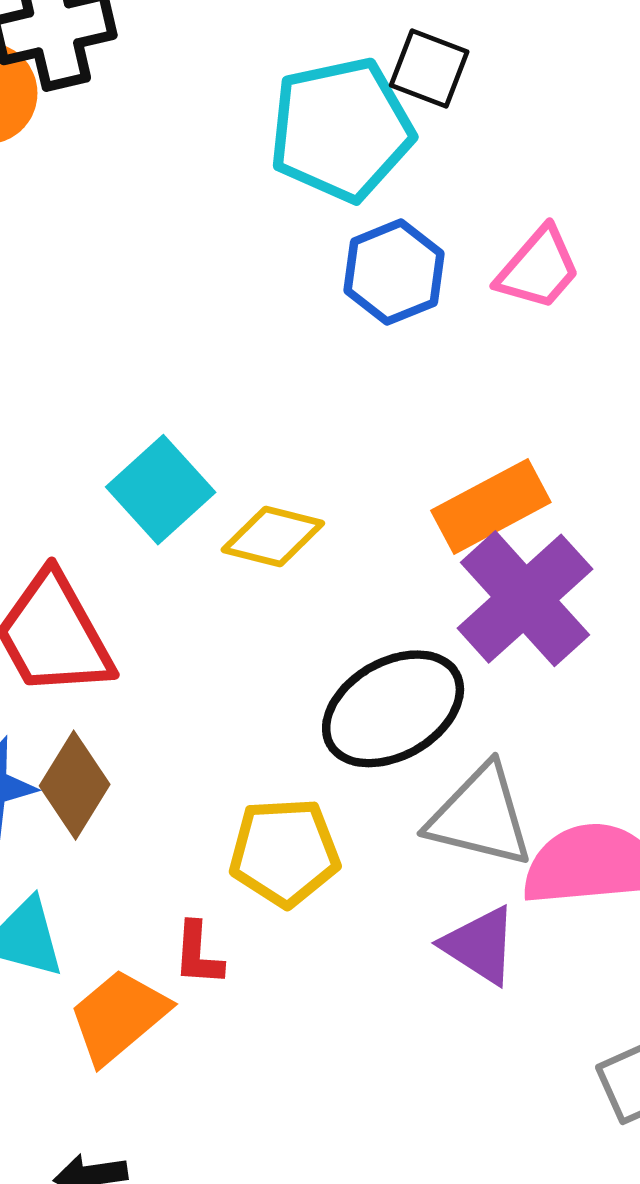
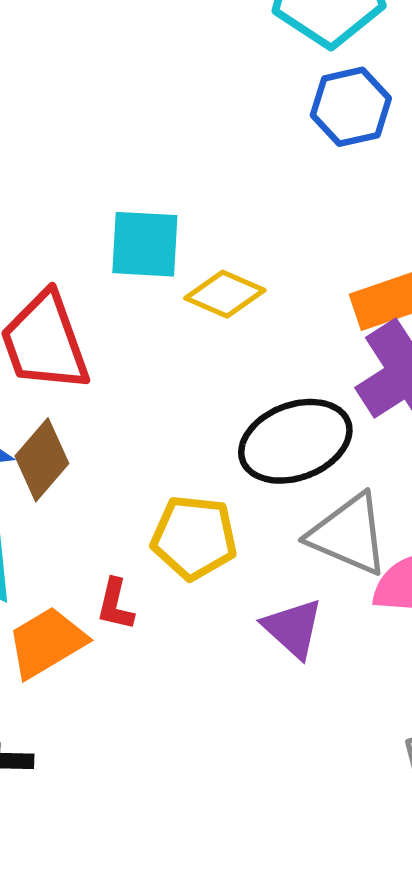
cyan square: (161, 490) -> (145, 244), turned 36
purple triangle: (480, 945) -> (293, 628), moved

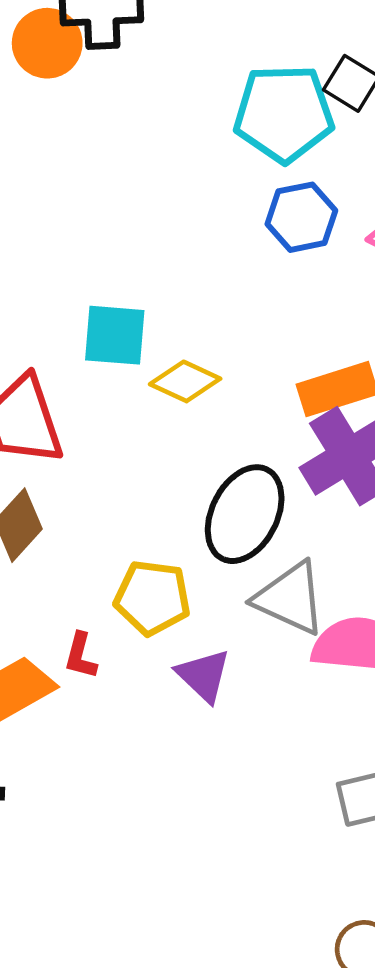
black ellipse: (295, 441) -> (245, 514), turned -44
purple triangle: (293, 628) -> (204, 676), moved

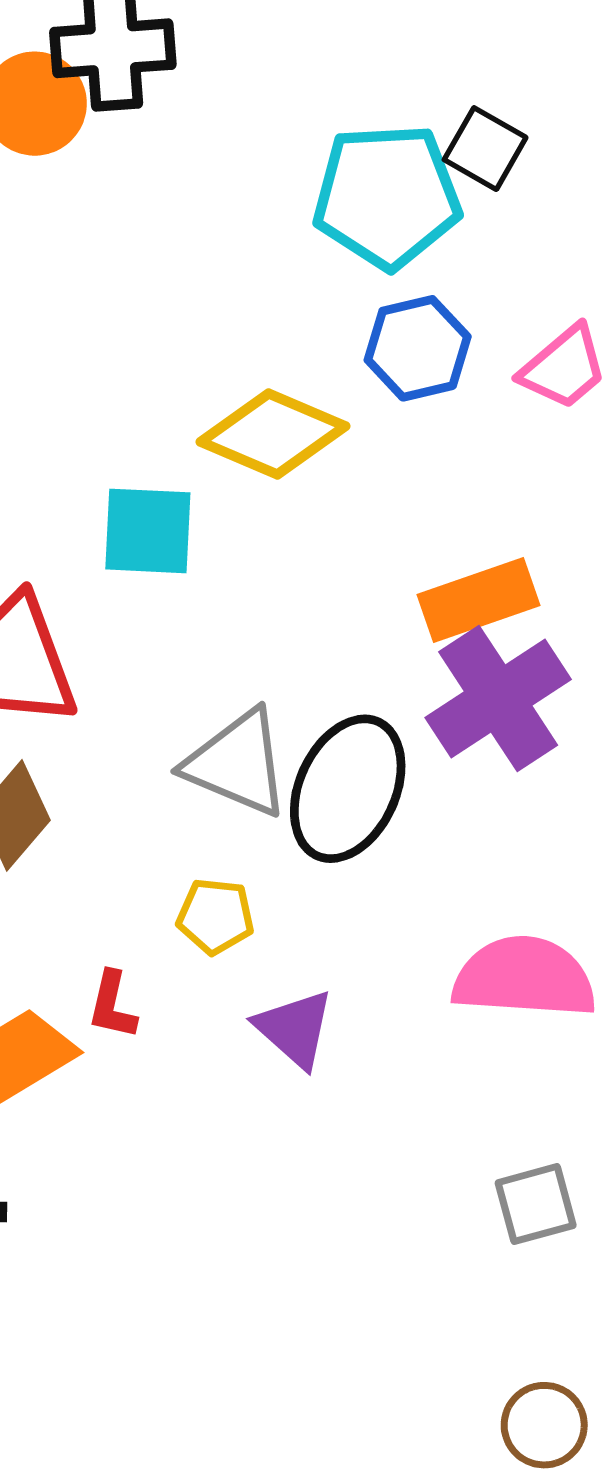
yellow diamond: (185, 381) -> (273, 434), moved, size x1.4
yellow pentagon: (152, 598) -> (215, 916), size x0.7
gray triangle: (290, 598) -> (237, 763), moved

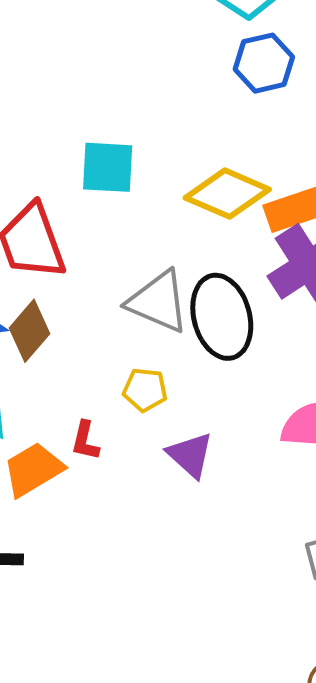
yellow diamond: (273, 434) -> (227, 194), moved
black ellipse: (348, 789) -> (222, 317), turned -40

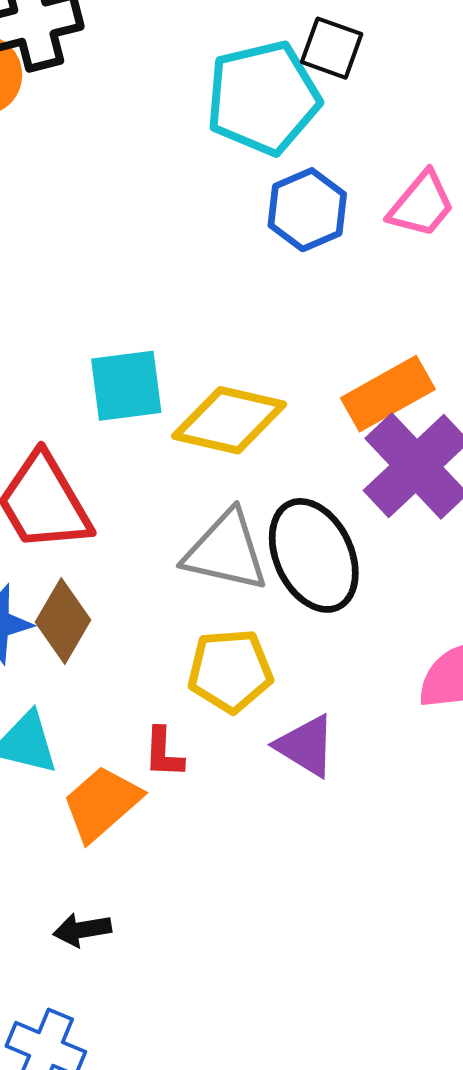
yellow diamond: (227, 194) -> (229, 420), moved
yellow pentagon: (145, 390) -> (230, 671), size x1.4

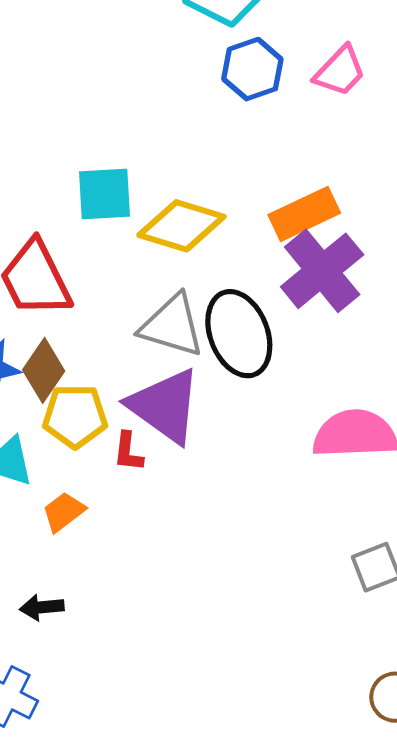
yellow pentagon: (230, 671) -> (75, 416), moved
purple triangle: (306, 746) -> (165, 406), moved, size x1.6
red L-shape: (164, 753) -> (128, 452), moved
orange trapezoid: (102, 803) -> (64, 512), size x0.7

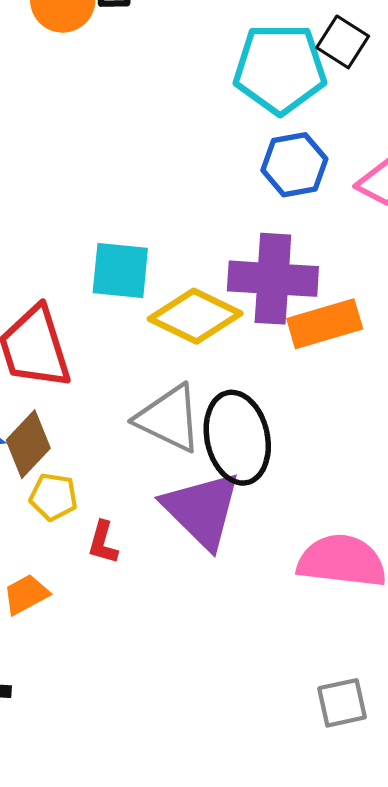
purple cross: (322, 271) -> (273, 279), moved, turned 34
purple triangle: (165, 406) -> (202, 510), moved
yellow pentagon: (75, 416) -> (53, 497), size x0.7

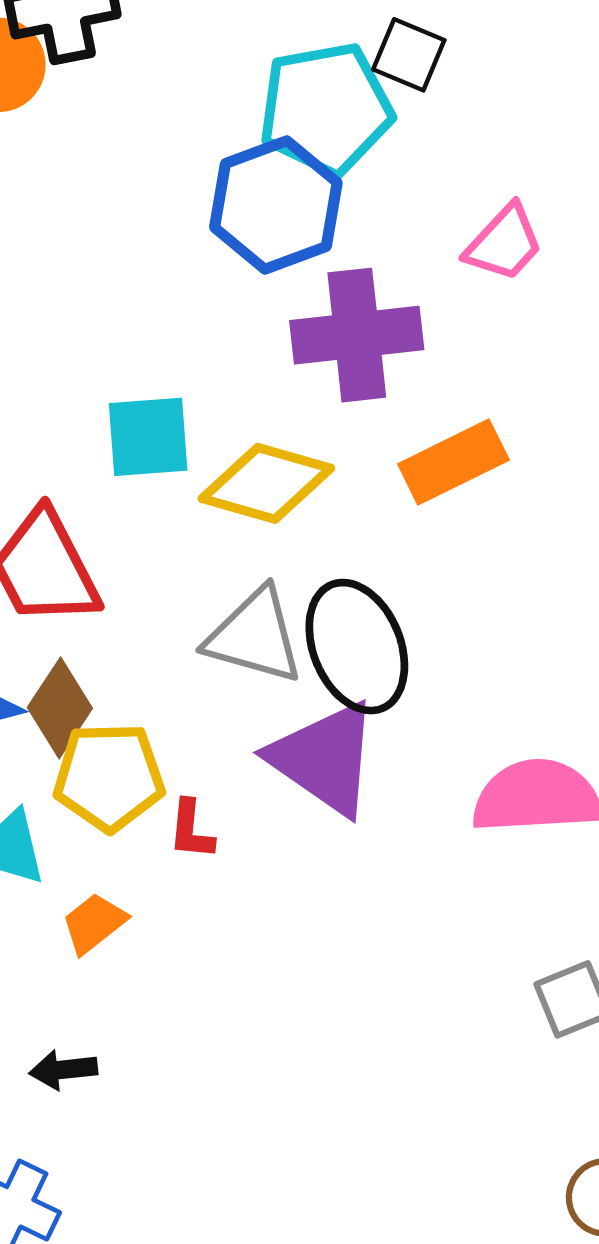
blue hexagon: (294, 165) -> (276, 205), moved, size x1.4
purple cross: (273, 279) -> (357, 335), moved
yellow pentagon: (53, 497) -> (109, 777), size x1.6

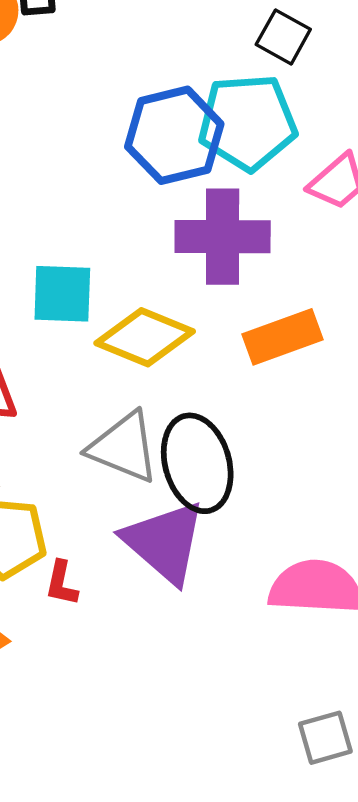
cyan pentagon: (326, 109) -> (248, 122), moved

